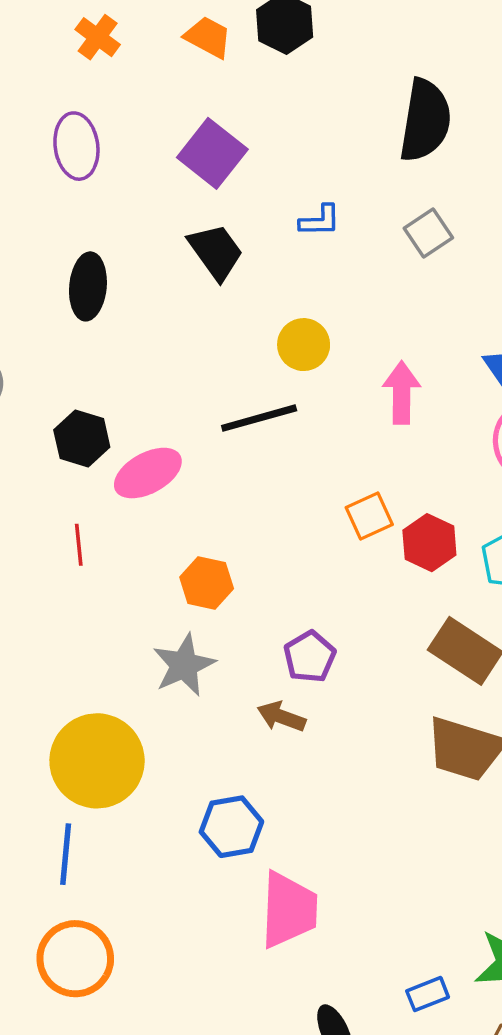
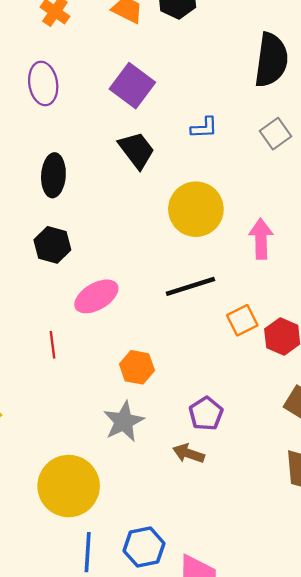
yellow circle: (304, 345) -> (196, 209), size x1.6
black line: (259, 418) -> (190, 286), moved
black hexagon: (82, 438) -> (52, 245), moved
blue hexagon: (231, 827) -> (144, 547), moved
blue line: (66, 854) -> (88, 552), moved

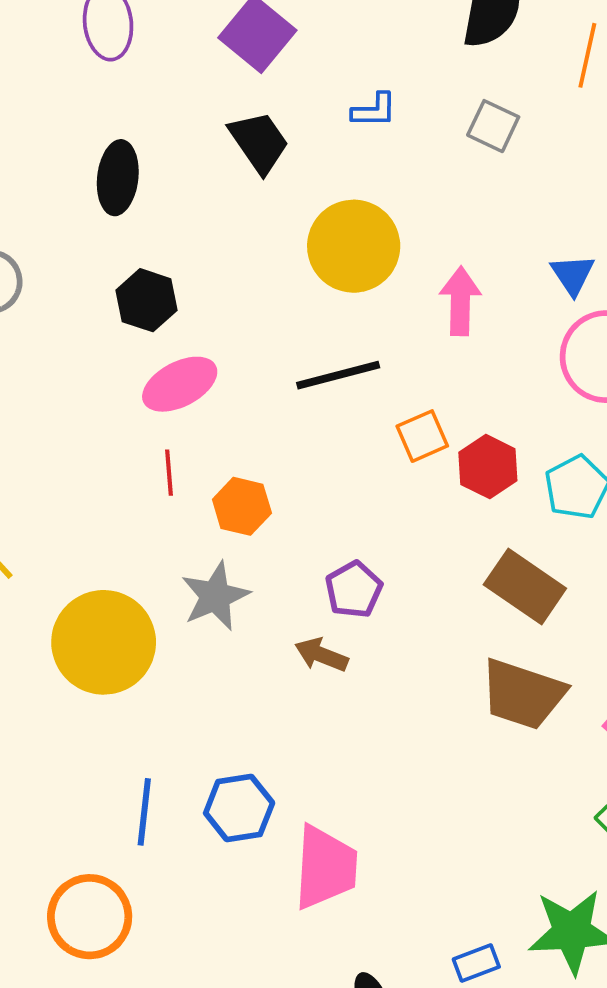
gray square: (275, 134) -> (493, 126), turned -32
black hexagon: (52, 245) -> (147, 300), moved
red line: (52, 345) -> (169, 473), moved
yellow circle: (69, 486) -> (104, 642), moved

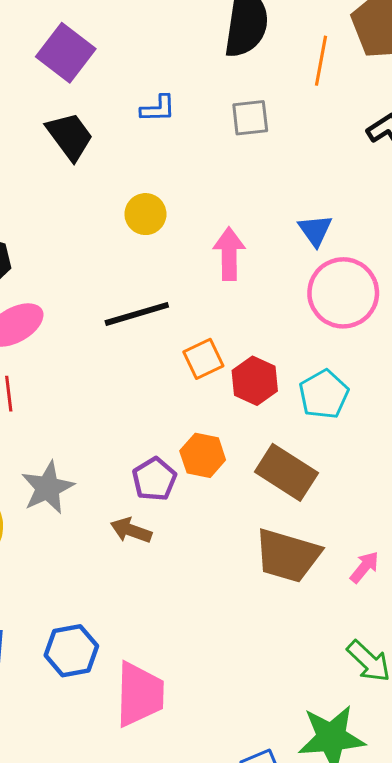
gray square: (493, 126) -> (250, 118), turned -30
yellow circle: (354, 246) -> (145, 214), size x0.6
orange hexagon: (242, 506) -> (203, 455), moved

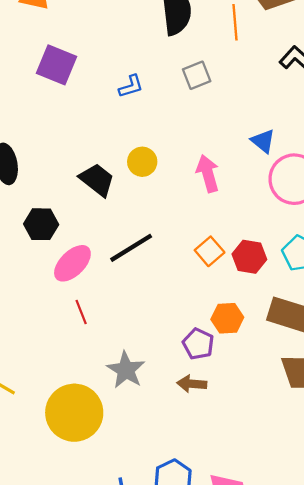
black trapezoid: (70, 136) -> (97, 180), moved
black line: (137, 314) -> (131, 248), moved

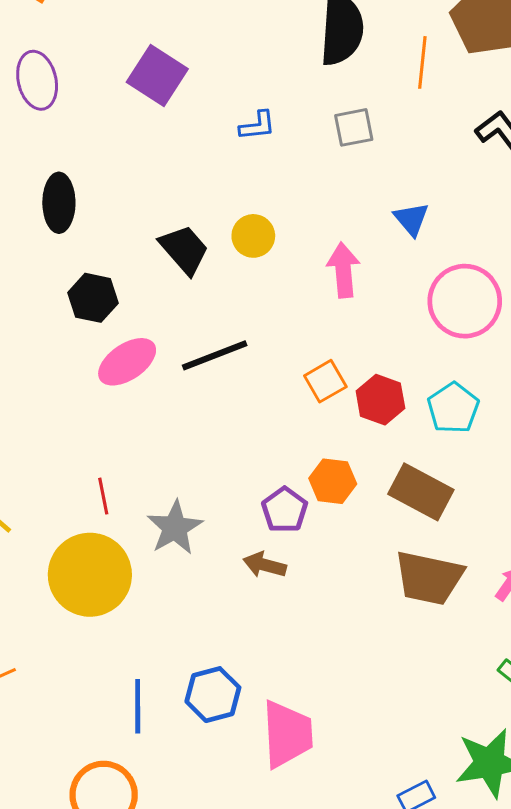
blue triangle: (263, 141) -> (411, 219), moved
red line: (81, 312) -> (103, 496), moved

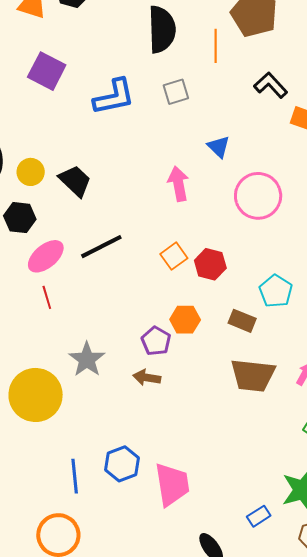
blue L-shape: (257, 126) -> (114, 97), size x1.8
yellow circle: (253, 236) -> (31, 172), moved
cyan pentagon: (453, 408) -> (276, 291), moved
brown rectangle: (421, 492) -> (242, 321), size x0.7
red line: (103, 496) -> (47, 297), moved

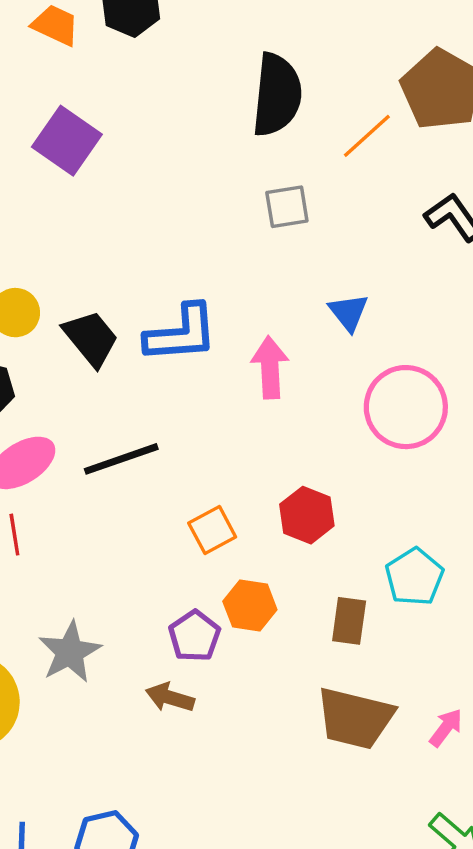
orange line: (216, 46) -> (367, 136), turned 40
blue L-shape: (114, 97) -> (181, 334), moved
orange square: (174, 256) -> (212, 530), moved
brown rectangle: (242, 321) -> (349, 621), turned 68

